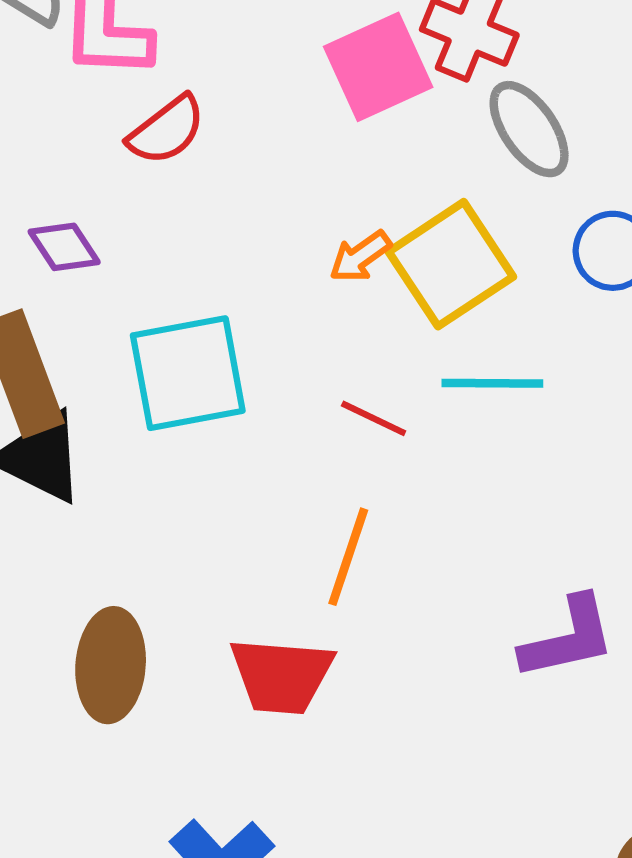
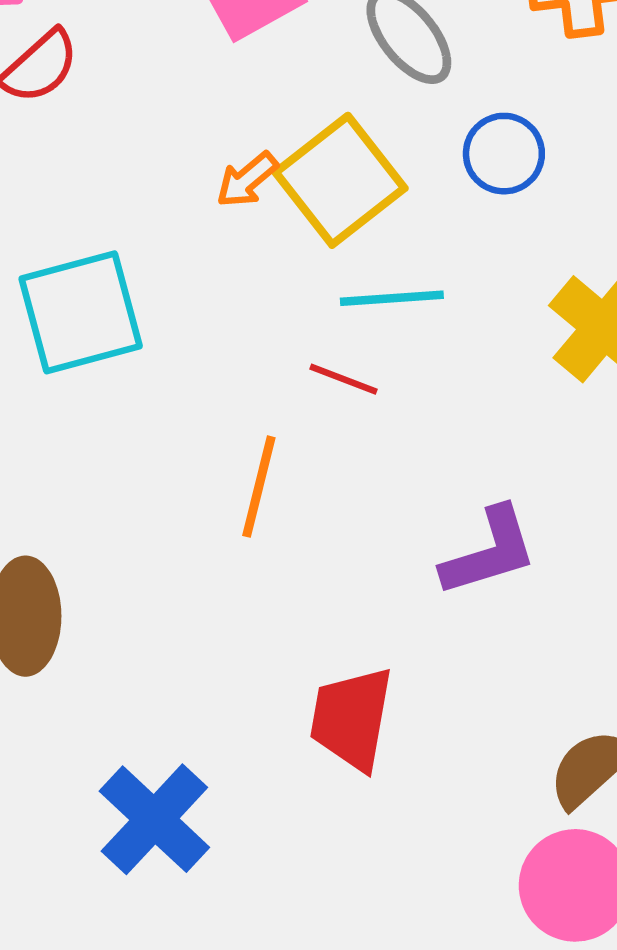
red line: (374, 418) -> (343, 379), moved
red trapezoid: (282, 676) -> (352, 718), moved, turned 100

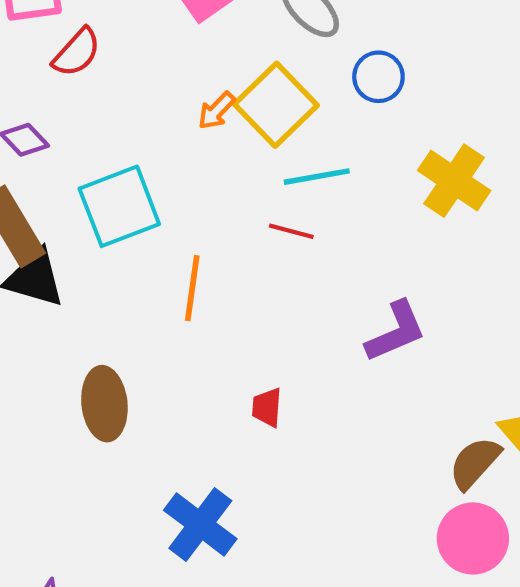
orange line: (259, 487) -> (192, 288), moved
red trapezoid: (352, 718) -> (267, 407), moved, size x0.6

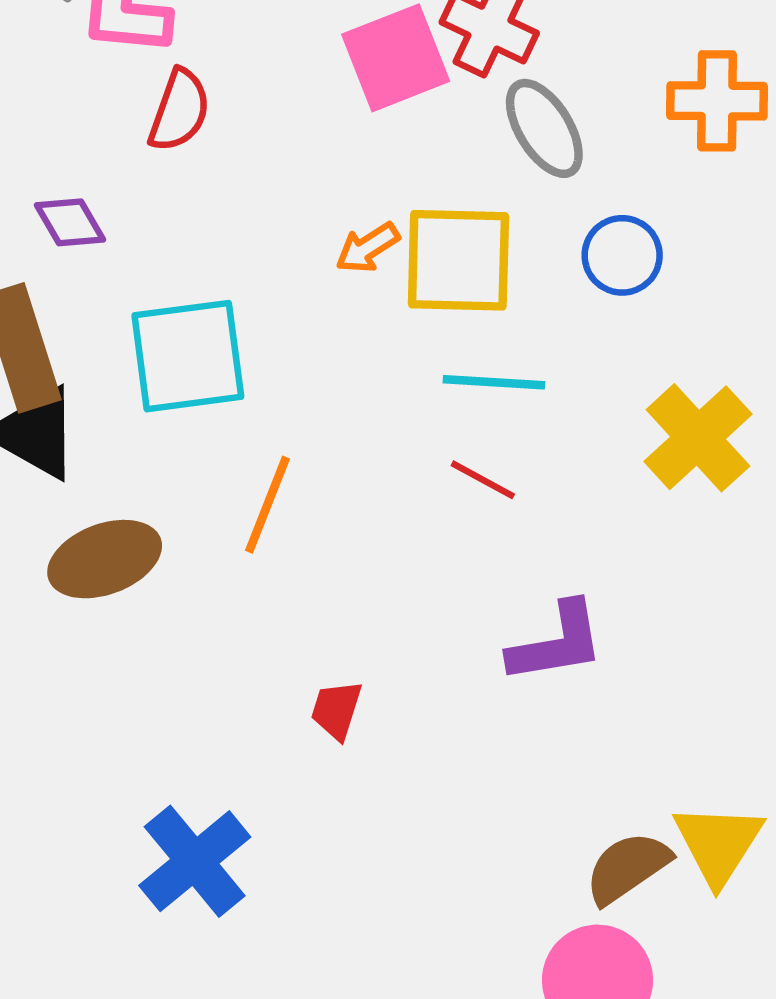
red semicircle: (77, 52) -> (179, 110), turned -36
yellow square: (276, 105) -> (458, 260), turned 32
red line: (291, 231) -> (483, 480), moved
brown ellipse: (104, 404) -> (105, 559), moved, turned 62

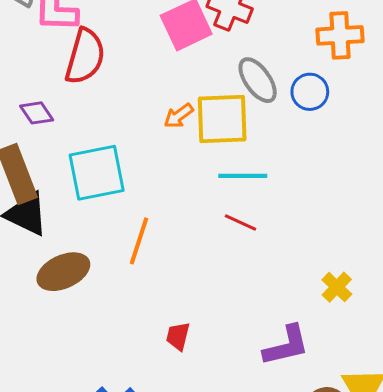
red semicircle: (179, 110) -> (85, 56), size x1.4
gray ellipse: (544, 128) -> (258, 80), moved
blue circle: (622, 255) -> (310, 92), moved
yellow cross: (698, 438) -> (337, 287), moved, size x0.6
purple L-shape: (557, 643) -> (286, 346), moved

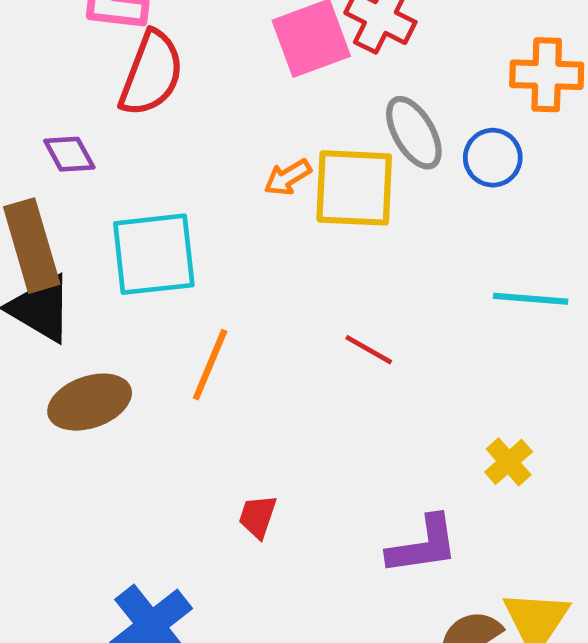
cyan line: (243, 176) -> (531, 299), moved

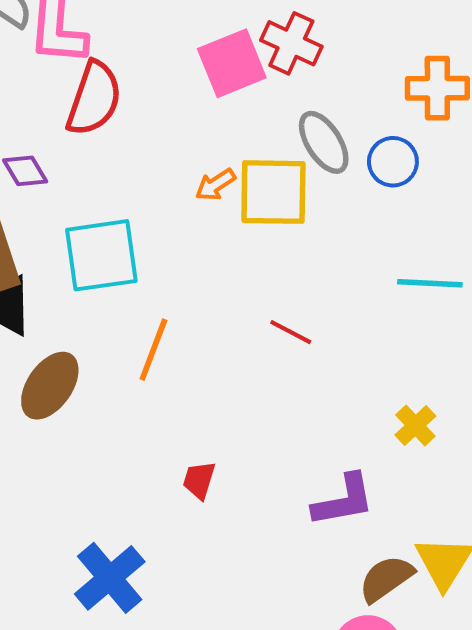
brown ellipse: (90, 402) -> (50, 386), turned -34

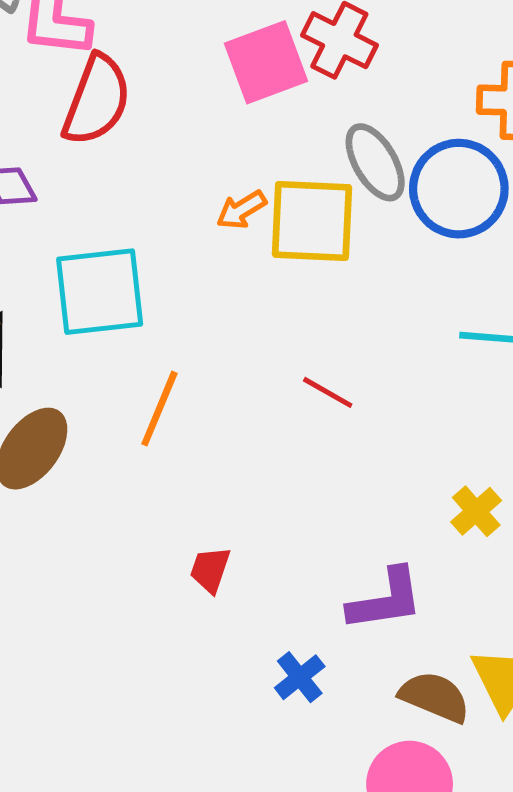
blue circle: (393, 162) -> (459, 189), size x1.6
blue cross: (110, 578) -> (300, 677), moved, size x0.6
brown semicircle: (386, 579) -> (435, 697), turned 56

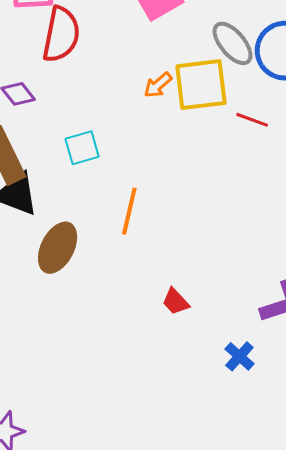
cyan square: (100, 292) -> (82, 148), size x0.6
red line: (328, 392) -> (252, 120), moved
red trapezoid: (210, 570) -> (176, 302), turned -52

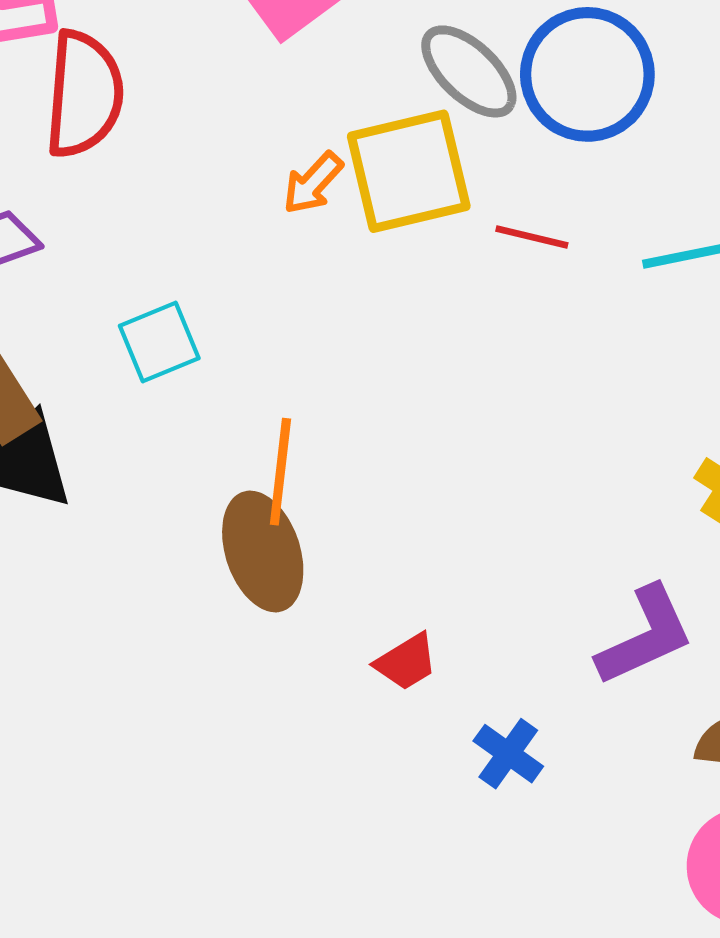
brown ellipse: (58, 248) -> (263, 551), moved, turned -39
red trapezoid: (176, 302) -> (406, 662), turned -72
blue cross: (239, 356) -> (508, 754), moved

